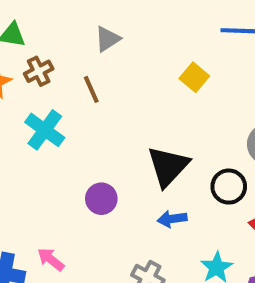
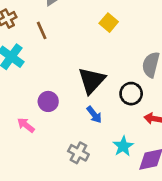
blue arrow: (172, 219) -> (94, 115), turned -120
pink arrow: (51, 259) -> (26, 125), moved

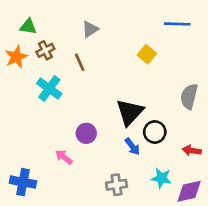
black circle: (131, 94) -> (155, 132), moved
cyan star: (123, 146) -> (161, 178), turned -30
gray cross: (78, 153) -> (117, 185), turned -36

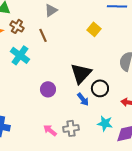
brown cross: (45, 50) -> (17, 26), turned -32
pink arrow: (64, 157) -> (50, 130), moved

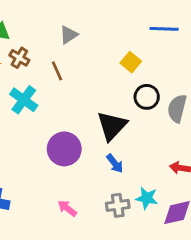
black circle: (100, 88) -> (147, 97), moved
purple circle: (48, 89) -> (64, 149), size x1.5
gray cross: (71, 128) -> (118, 205), moved

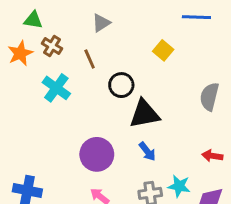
black circle: (147, 97) -> (121, 85), moved
black triangle: (112, 126) -> (144, 114), turned 36
purple circle: (64, 149) -> (97, 154), moved

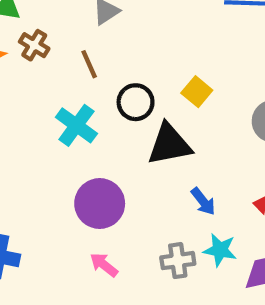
yellow square: (163, 50) -> (197, 92), moved
cyan cross: (56, 88) -> (76, 125), moved
blue arrow: (147, 151) -> (203, 201), moved

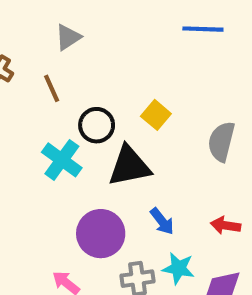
cyan cross: (76, 125) -> (62, 160), moved
purple circle: (100, 204) -> (101, 234), moved

